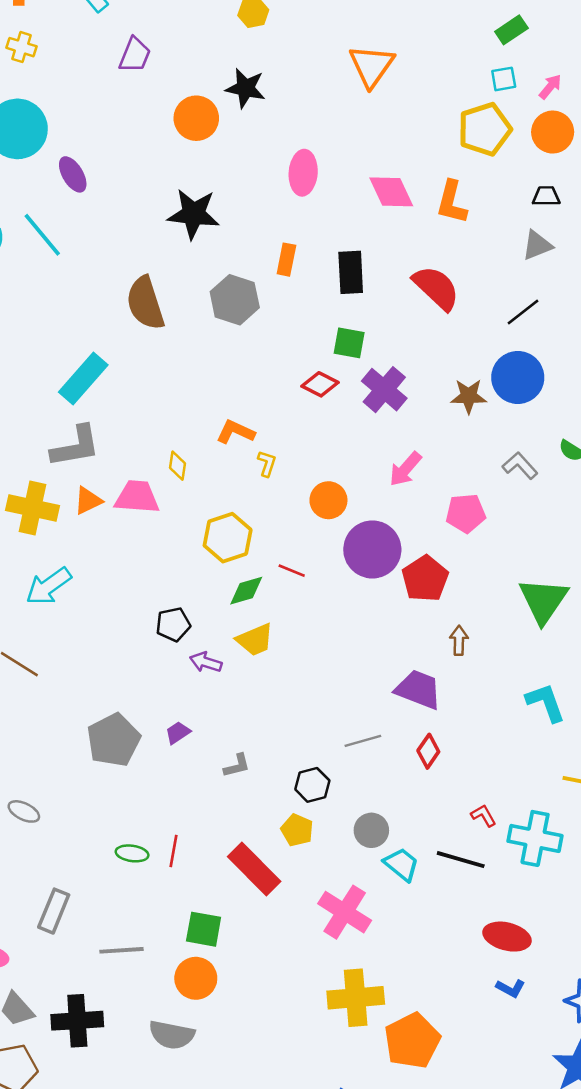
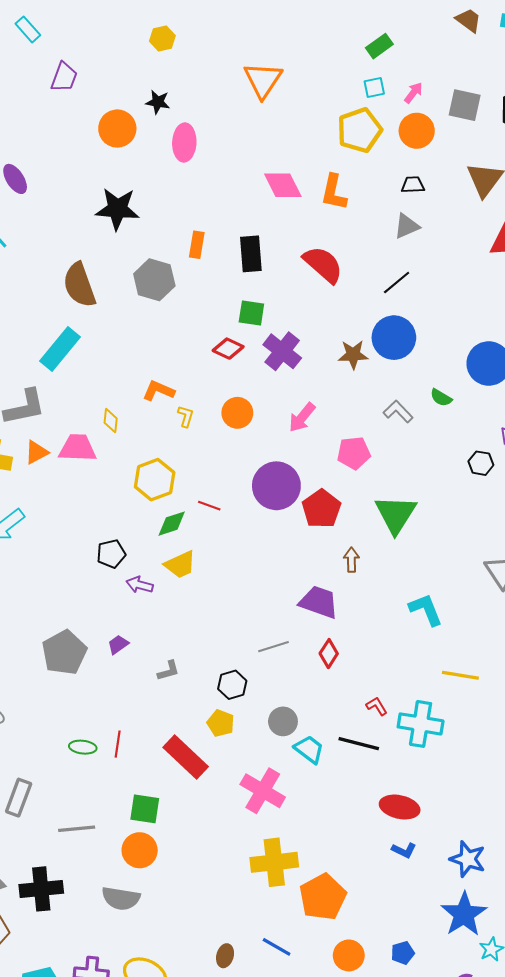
black star: (246, 88) -> (158, 102), size x0.7
pink ellipse: (303, 173) -> (184, 143), moved
cyan rectangle: (83, 378) -> (60, 349), moved
orange circle: (328, 500) -> (237, 413), moved
green triangle: (543, 600) -> (396, 514), moved

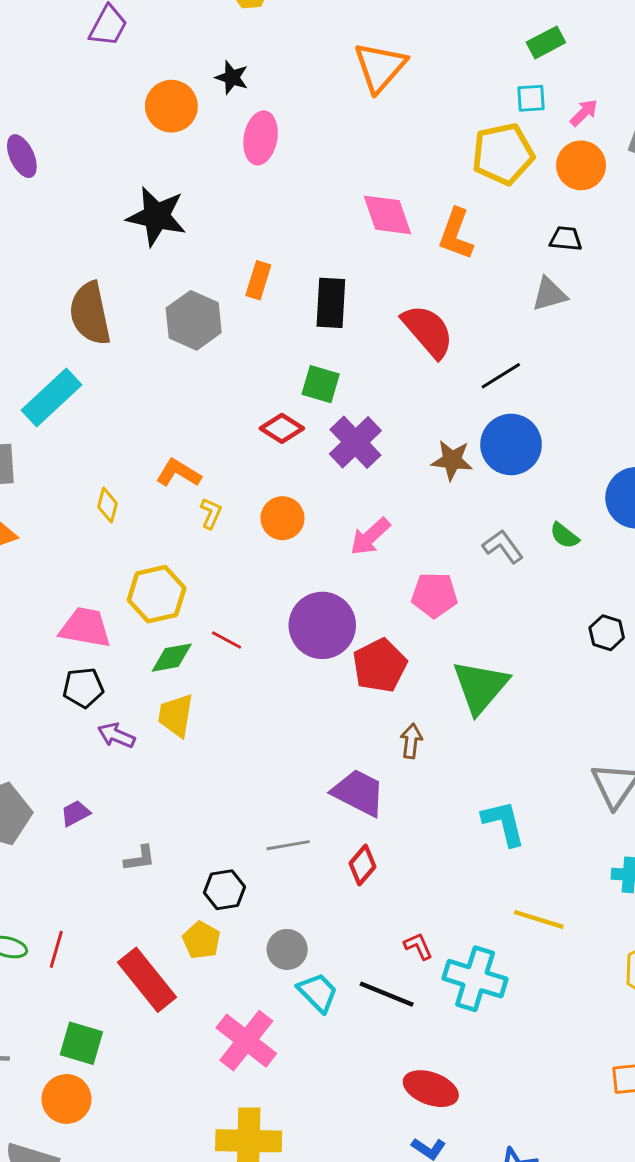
black line: (397, 283) -> (501, 376), moved
pink trapezoid: (78, 448) -> (85, 628), moved
yellow trapezoid: (180, 565) -> (176, 715), turned 116

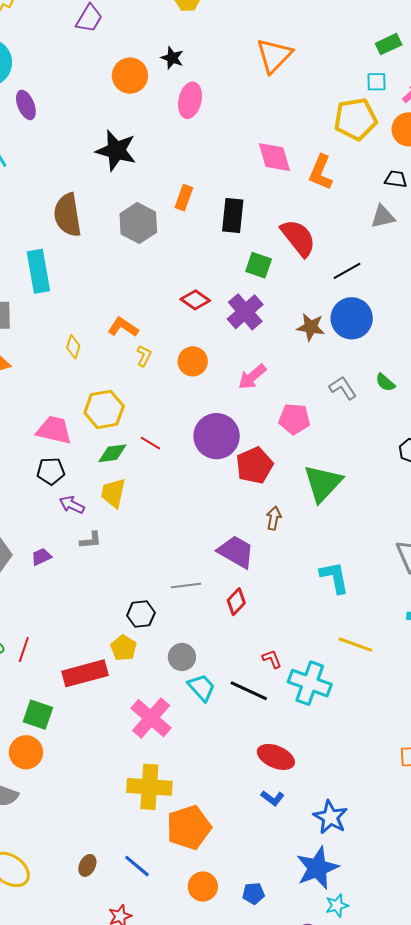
green square: (321, 384) -> (259, 265), moved
cyan rectangle: (52, 398) -> (38, 271), turned -60
gray L-shape: (140, 858) -> (91, 540), moved
red rectangle: (147, 980) -> (85, 673), turned -69

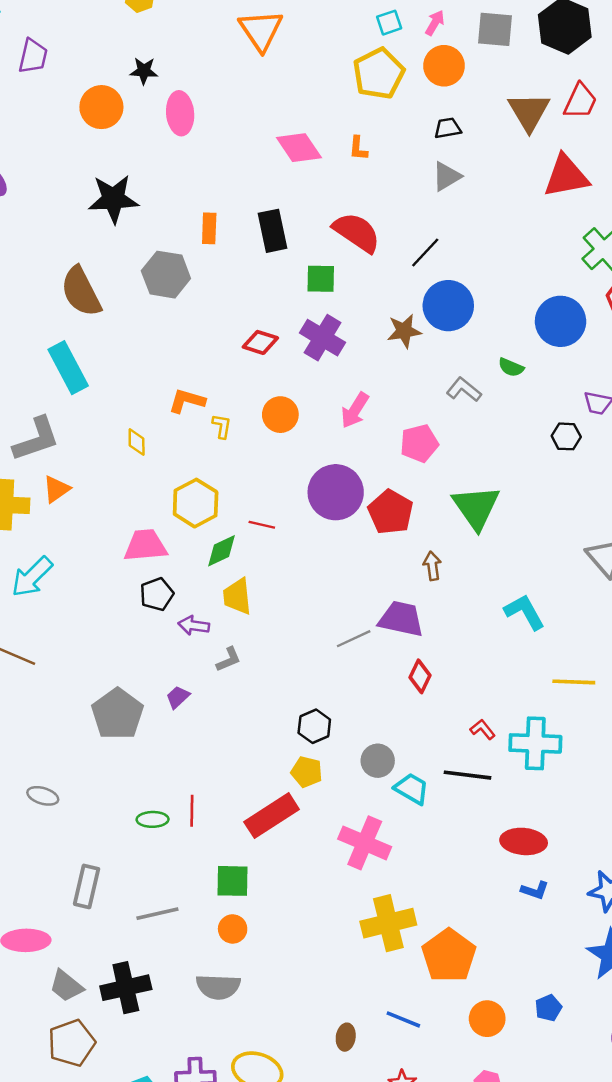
orange L-shape: (321, 172) -> (358, 148), size x0.6
gray line: (186, 586) -> (354, 639), moved
orange circle: (26, 752) -> (233, 929), size x0.7

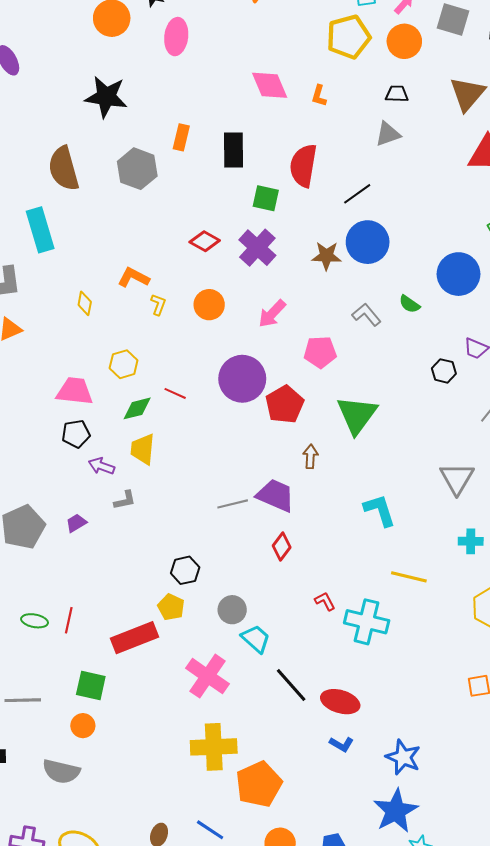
red semicircle: (357, 232) -> (303, 166), turned -126
yellow hexagon: (196, 503) -> (124, 364), size x0.7
black line: (468, 775) -> (291, 685), moved, turned 30

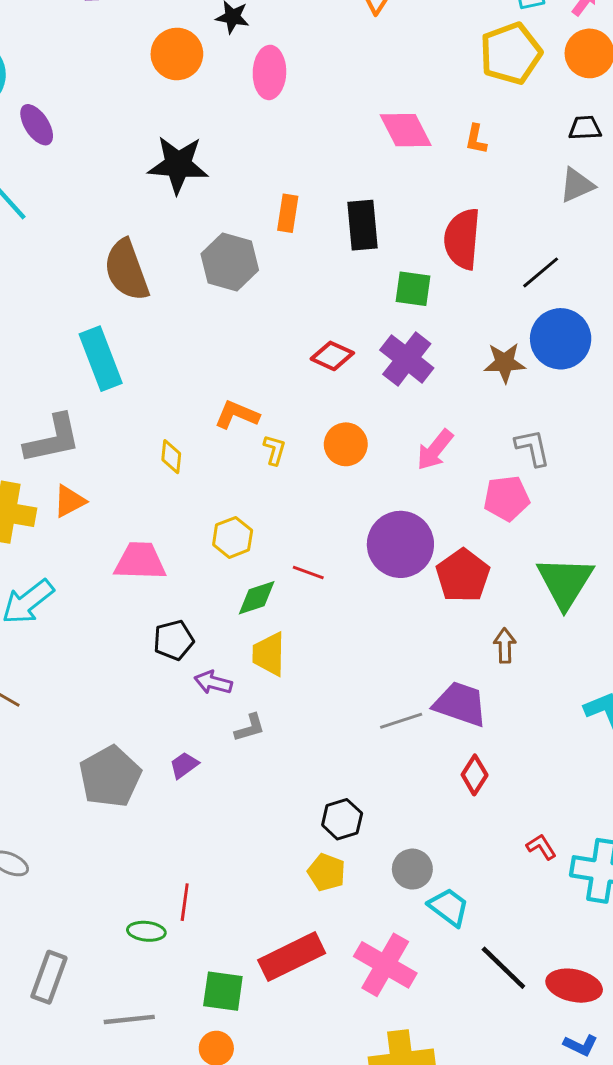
gray L-shape: (366, 315) -> (532, 448), moved, turned 32
pink trapezoid: (75, 391) -> (140, 561), moved
green ellipse: (35, 621) -> (146, 931), moved
red rectangle: (134, 638) -> (292, 957), moved

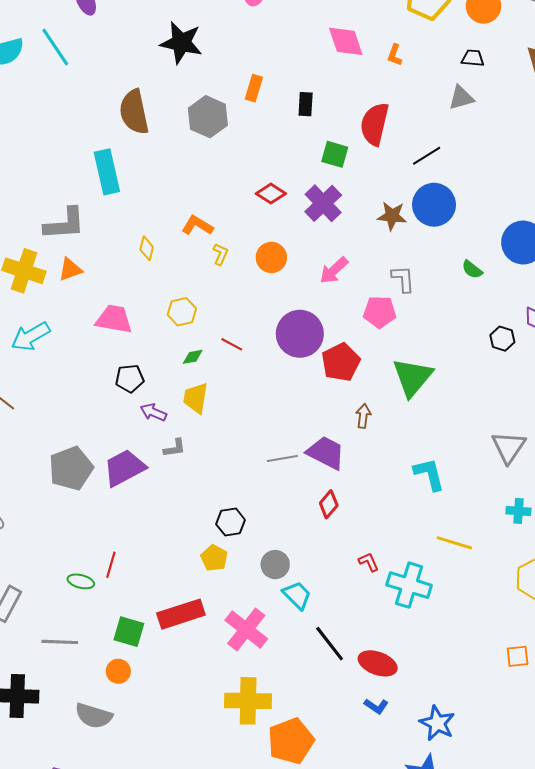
black rectangle: (363, 225) -> (306, 104), size x0.7
green diamond: (257, 598) -> (193, 357), size x0.7
purple trapezoid: (184, 765) -> (124, 468), size x2.0

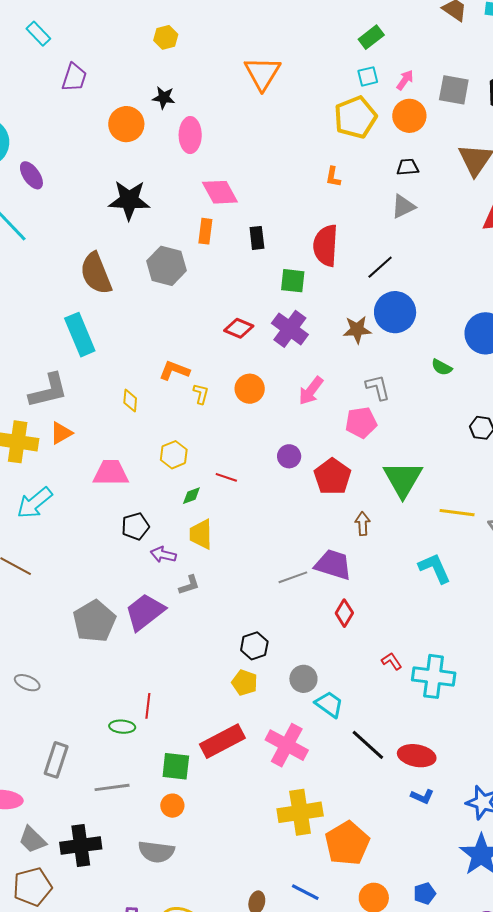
pink diamond: (346, 41) -> (220, 192), moved
purple circle: (300, 334) -> (289, 456), size x0.5
yellow line: (454, 543) -> (457, 513), moved

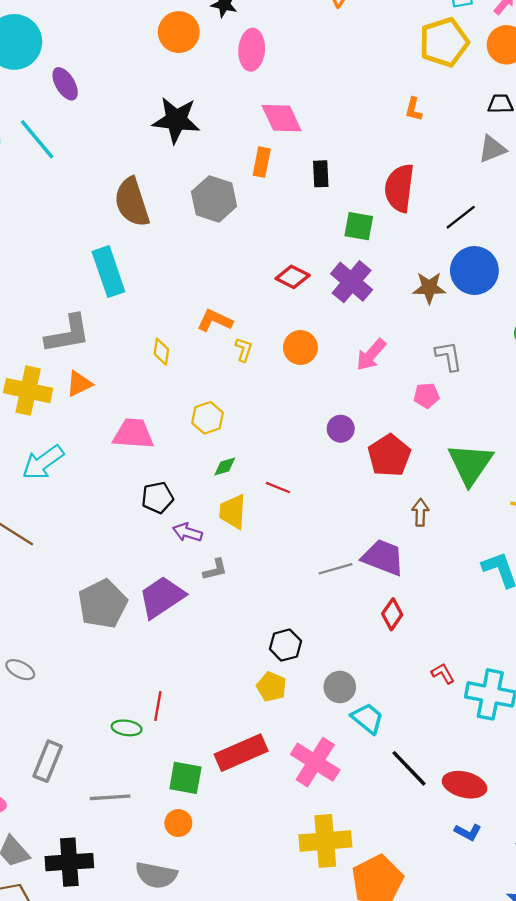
pink pentagon: (361, 423) -> (426, 395), size x0.7
red line: (226, 477) -> (278, 488), moved

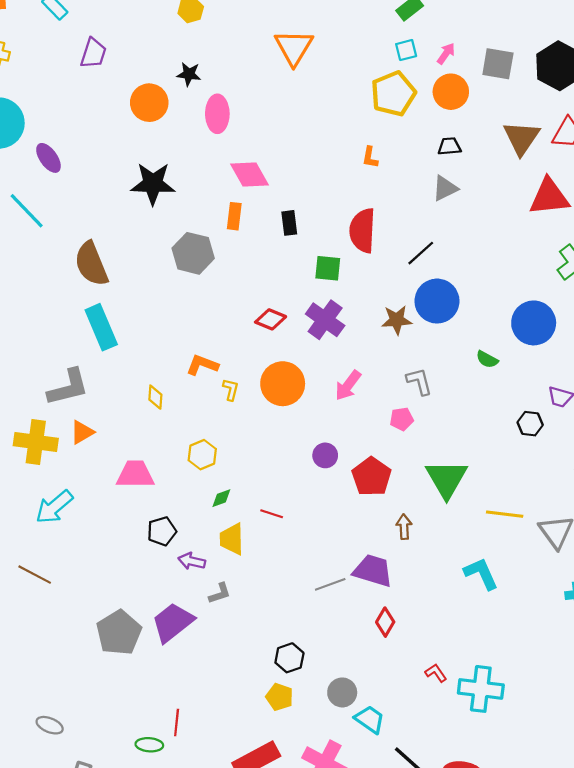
brown semicircle: (132, 202) -> (91, 264), moved
orange circle: (300, 347) -> (283, 384), size x1.4
gray ellipse: (20, 670) -> (50, 725), moved

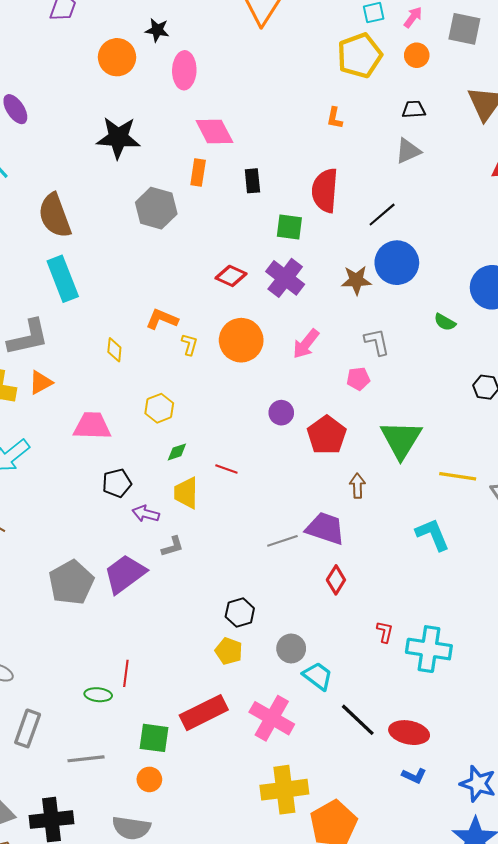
orange circle: (451, 92) -> (417, 55), size x0.7
red L-shape: (436, 673) -> (385, 632), turned 45

